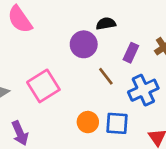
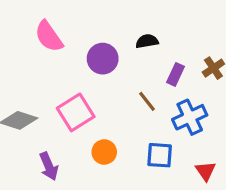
purple circle: (84, 44) -> (103, 59), moved
orange circle: (88, 122) -> (104, 152), moved

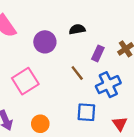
orange circle: (104, 152) -> (40, 124), moved

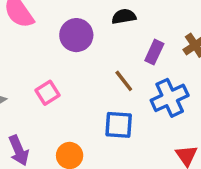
pink square: (25, 81) -> (47, 93), size x0.6
blue square: (86, 112) -> (119, 125), moved

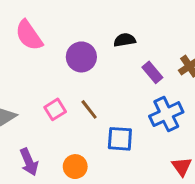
purple rectangle: (154, 52) -> (152, 72), turned -65
brown line: (124, 81) -> (89, 109), moved

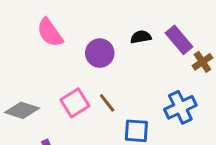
purple rectangle: (152, 72) -> (179, 40), moved, size x1.4
pink square: (55, 109) -> (75, 103), size x1.4

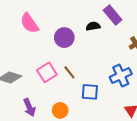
purple rectangle: (179, 40) -> (113, 15), moved

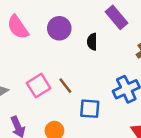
black semicircle: (93, 26) -> (92, 42), moved, turned -80
purple circle: (64, 38) -> (59, 28), moved

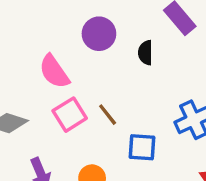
pink semicircle: (18, 27) -> (54, 72), moved

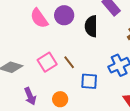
black semicircle: (145, 53) -> (91, 26), size x1.5
pink semicircle: (54, 72) -> (39, 18), moved

